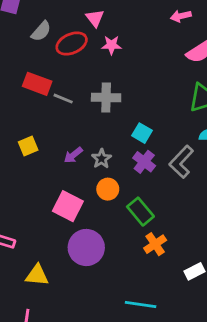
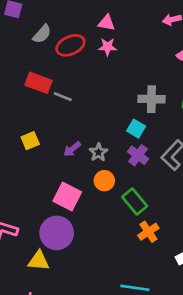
pink triangle: (95, 18) -> (107, 23), moved, turned -42
gray cross: (106, 98) -> (151, 99), moved
purple circle: (86, 248) -> (57, 233), moved

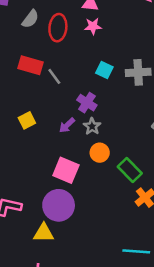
red ellipse: (70, 45) -> (58, 28), turned -56
gray line: (63, 97) -> (54, 76), turned 36
cyan square: (136, 129) -> (104, 70), moved
purple cross: (138, 155) -> (87, 103), moved

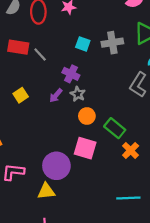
pink square: (66, 170) -> (85, 148), moved

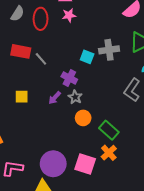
cyan square: (83, 44) -> (87, 57), moved
yellow square: (21, 95) -> (22, 97), turned 32
pink square: (85, 148) -> (85, 164), moved
orange cross: (131, 150) -> (109, 153), moved

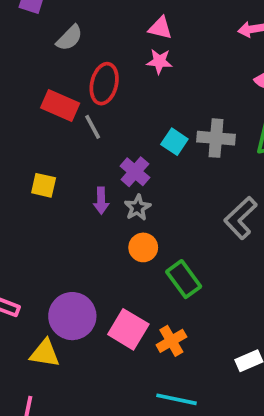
red ellipse: (41, 19) -> (104, 84), moved
purple arrow: (55, 98) -> (101, 201), turned -56
orange cross: (109, 153) -> (171, 341), moved

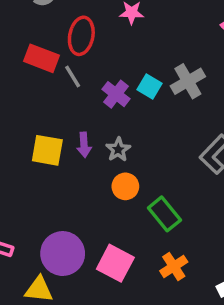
gray cross: (216, 138) -> (188, 81), turned -32
purple cross: (135, 172) -> (116, 94), moved
yellow square: (44, 185) -> (47, 150), moved, size x1.4
orange cross: (171, 341) -> (174, 266), moved

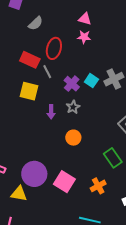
yellow square: (47, 150) -> (29, 91), moved
gray star: (118, 150) -> (73, 107), moved
green rectangle: (164, 214) -> (113, 158), moved

